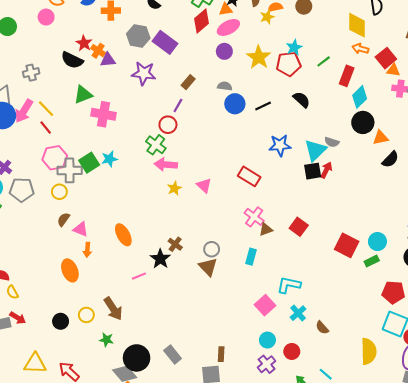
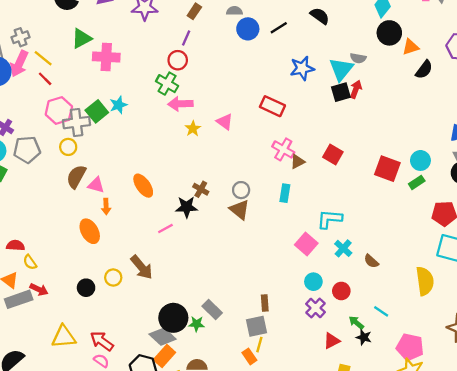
gray cross: (31, 73) -> (21, 37), moved
brown semicircle: (63, 219) -> (76, 177), size x1.5
black star: (160, 259) -> (187, 207), turned -30
green star: (106, 340) -> (197, 324), moved

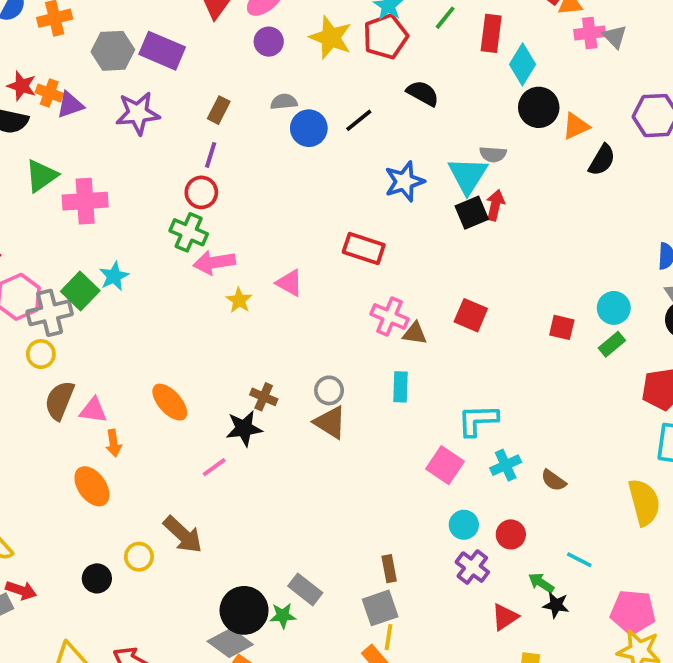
brown triangle: (297, 162) -> (415, 333), turned 42
red square: (387, 169) -> (562, 327), size x0.6
cyan cross: (343, 248) -> (506, 465), turned 30

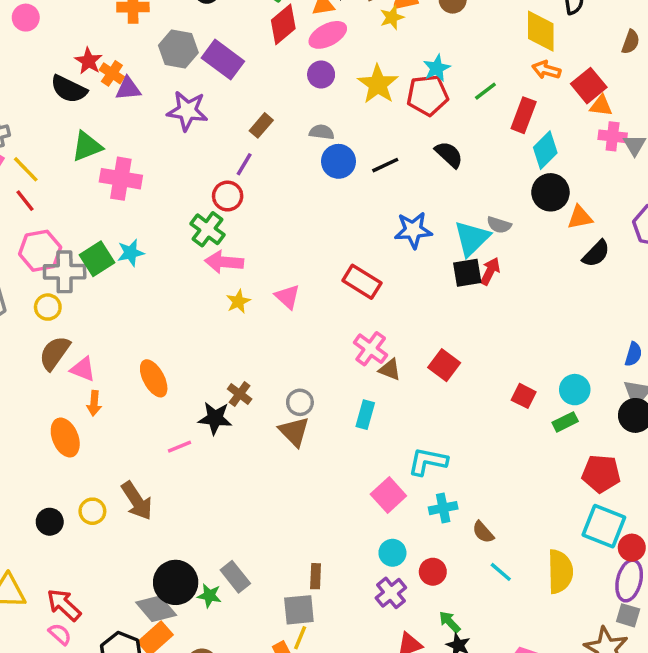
cyan line: (579, 560) -> (501, 572), moved

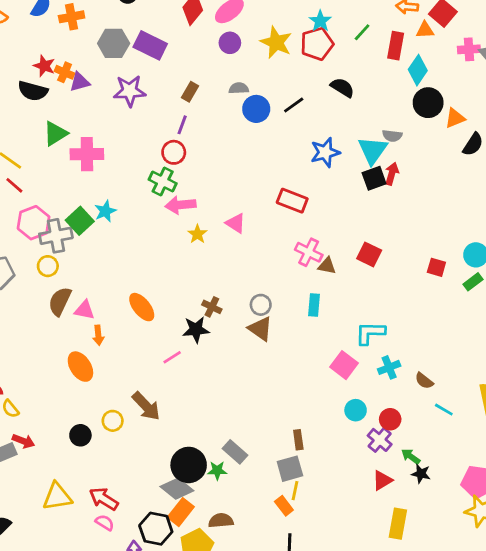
orange triangle: (601, 106) -> (425, 30), moved
purple cross: (391, 593) -> (380, 440), moved

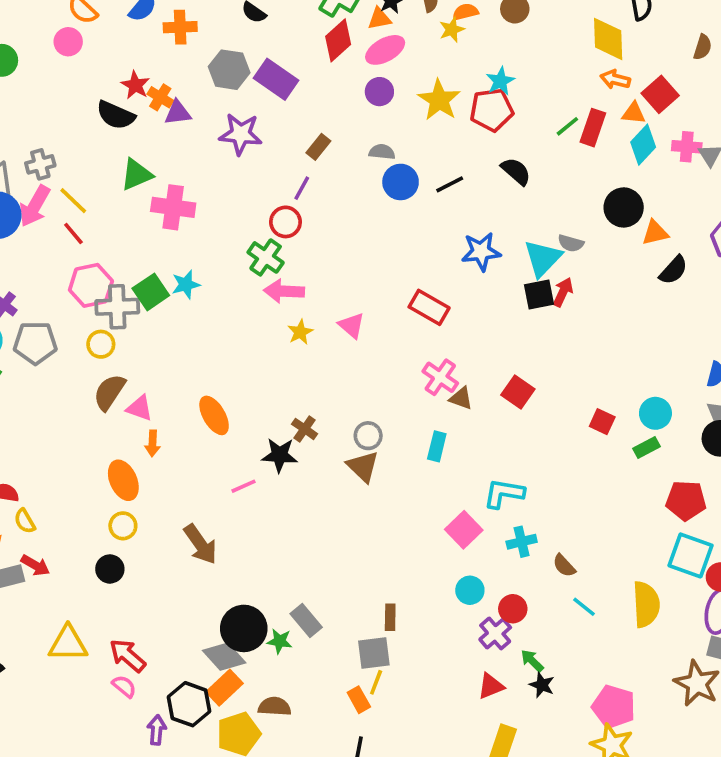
green line: (362, 32) -> (567, 126), moved
cyan diamond: (418, 70) -> (643, 145), moved
yellow circle: (113, 421) -> (123, 526), moved

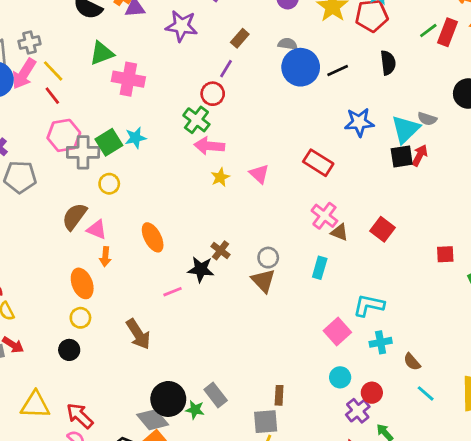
black semicircle: (516, 171) -> (388, 63), turned 40
blue circle: (401, 182) -> (301, 67), size x1.4
yellow circle: (101, 344) -> (109, 184), moved
red square: (602, 422) -> (445, 254), turned -30

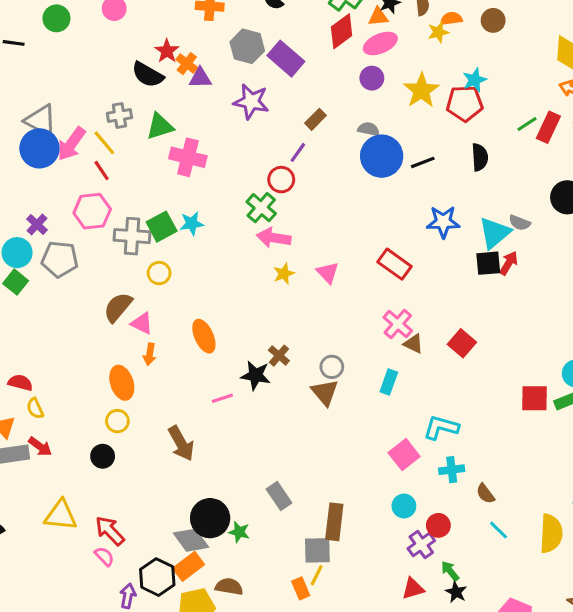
gray cross: (29, 43) -> (119, 116), moved
pink hexagon: (64, 135) -> (92, 211), moved
red square: (445, 254) -> (535, 398), moved, size x1.4
gray rectangle: (216, 395) -> (279, 496), moved
brown rectangle: (279, 395) -> (334, 522), size x1.6

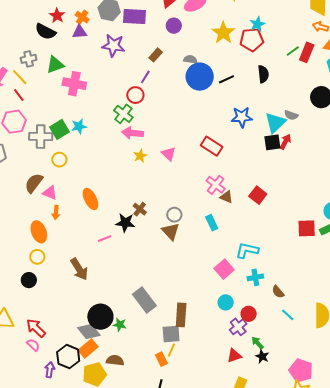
purple rectangle: (286, 59) -> (134, 17), turned -35
orange cross: (187, 64) -> (82, 17), moved
purple circle: (372, 78) -> (174, 26), moved
cyan rectangle: (389, 382) -> (212, 223), turned -42
gray rectangle: (279, 496) -> (144, 300), size x1.4

